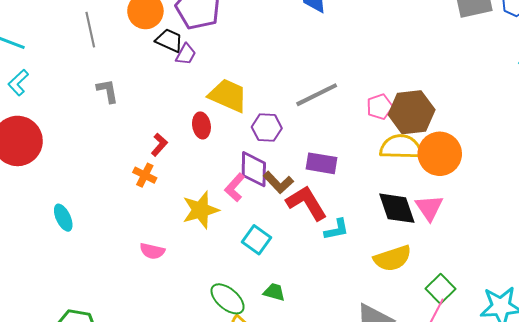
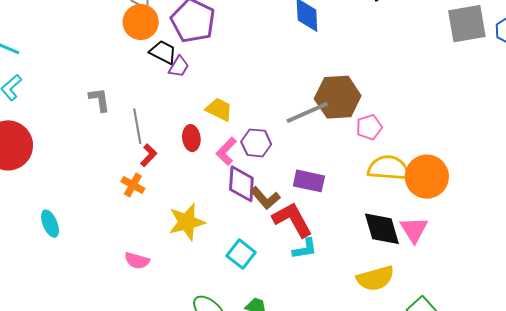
gray line: (90, 30) -> (137, 126), moved
yellow trapezoid: (228, 96) -> (219, 109), size x0.7
brown hexagon: (412, 112) -> (338, 97), moved
pink L-shape: (235, 187) -> (226, 151), moved
cyan L-shape: (337, 230) -> (305, 249), moved

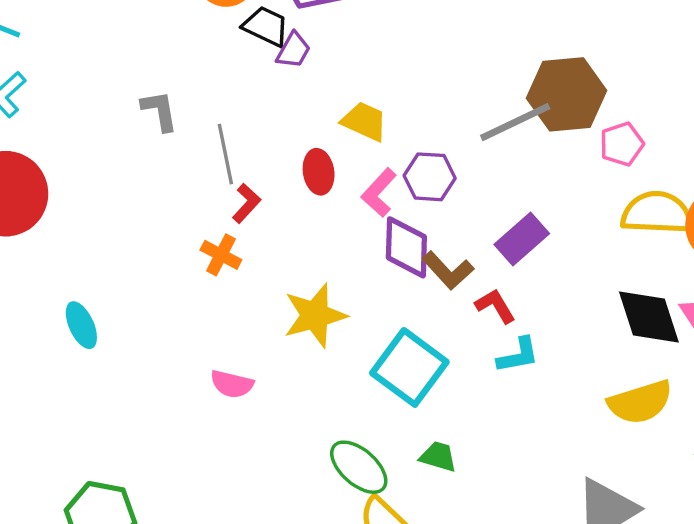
purple rectangle: (309, 181) -> (522, 239), turned -52
red L-shape: (292, 220) -> (495, 306), size x0.6
cyan square: (241, 254) -> (409, 367), size x1.5

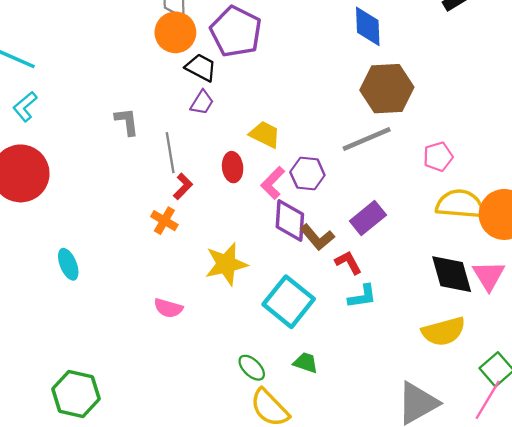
purple trapezoid: (293, 50) -> (202, 102), moved
brown hexagon: (567, 94) -> (387, 89), moved
green ellipse: (359, 467) -> (252, 368), size x0.7

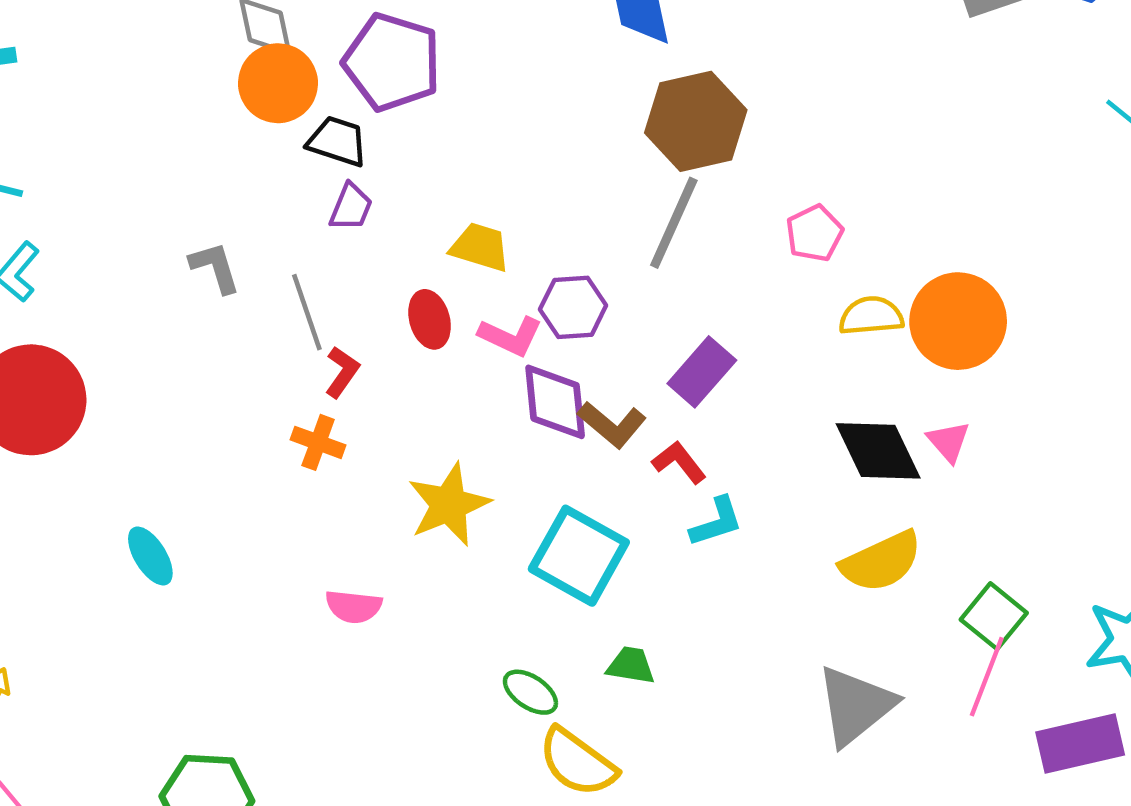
gray line: (367, 139) -> (674, 223), turned -33
pink L-shape: (273, 183) -> (511, 336), turned -100
yellow semicircle: (460, 204) -> (871, 316), size x0.7
pink triangle: (489, 276) -> (949, 442), size x0.7

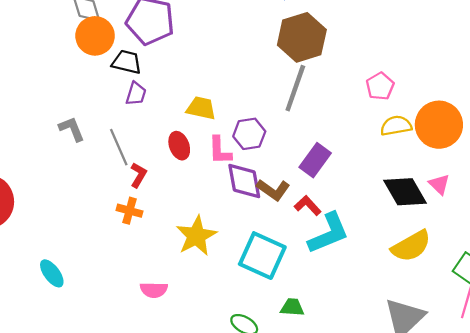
pink pentagon: (814, 233) -> (380, 86), moved
pink L-shape: (511, 336) -> (220, 150), turned 68
cyan L-shape: (716, 522) -> (329, 233), size x1.6

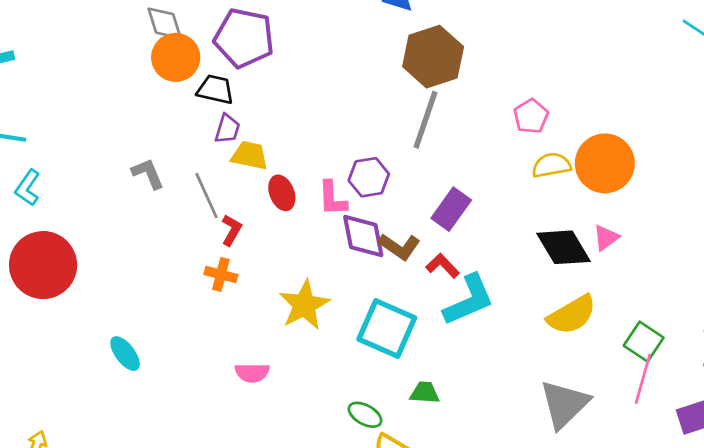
yellow trapezoid: (201, 108) -> (250, 155), moved
pink triangle: (439, 184) -> (606, 238), turned 40

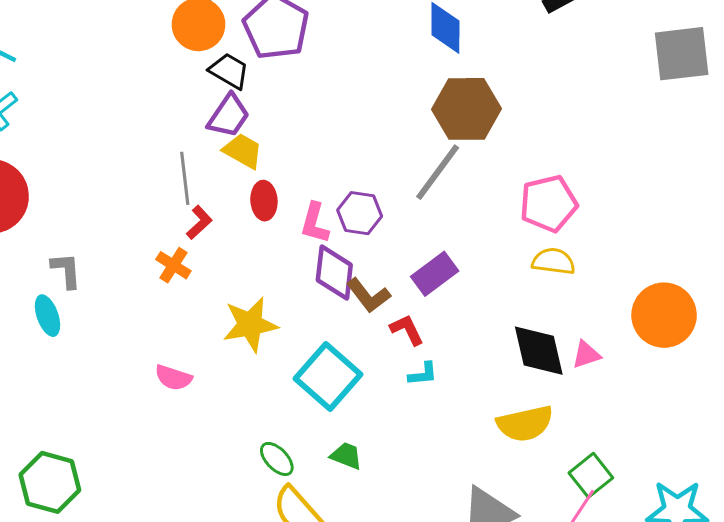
pink pentagon: (531, 116) -> (549, 204), size x1.5
purple trapezoid: (227, 129) -> (228, 116), size x1.4
orange circle: (605, 163) -> (664, 315), moved
gray L-shape: (148, 174) -> (66, 270), moved
cyan L-shape: (469, 300) -> (423, 374), size x0.5

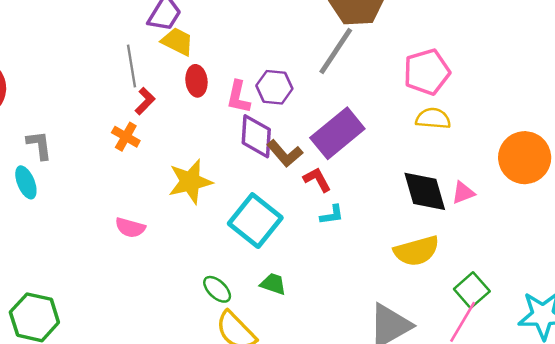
purple rectangle: (435, 274) -> (337, 133), size x1.4

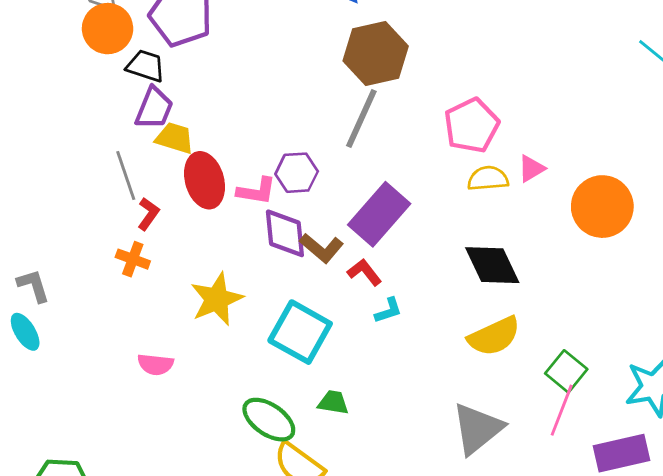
red ellipse: (196, 81) -> (205, 180), size x1.5
pink L-shape: (238, 97) -> (257, 191), turned -84
pink triangle: (463, 193) -> (531, 169), moved
green ellipse: (217, 289) -> (269, 420), size x1.5

